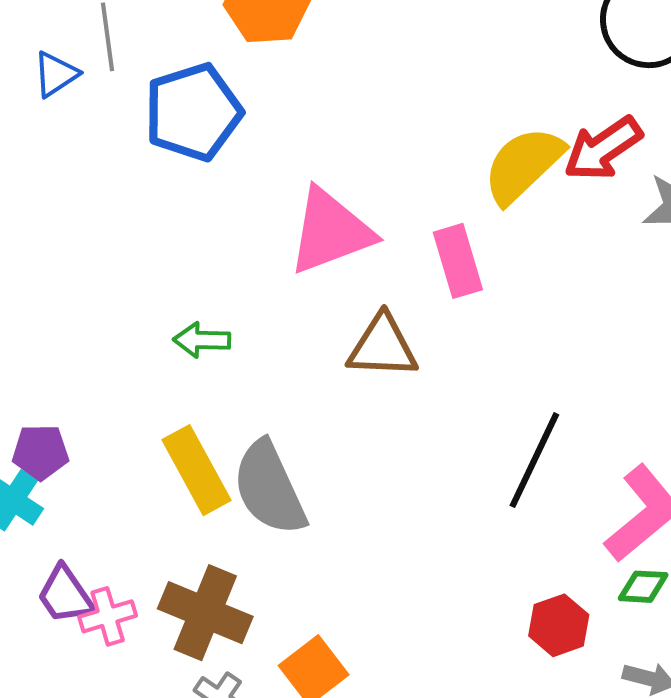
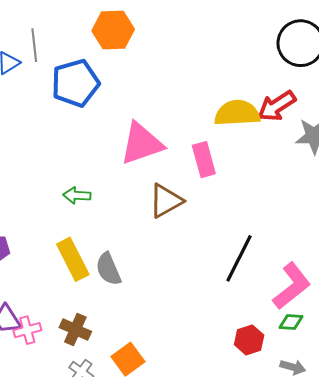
yellow semicircle: (523, 165) -> (237, 113), turned 39
brown triangle: (383, 347) -> (166, 201), turned -33
gray semicircle: (269, 488) -> (108, 269), size x0.7
brown cross: (205, 613) -> (75, 329), size x0.7

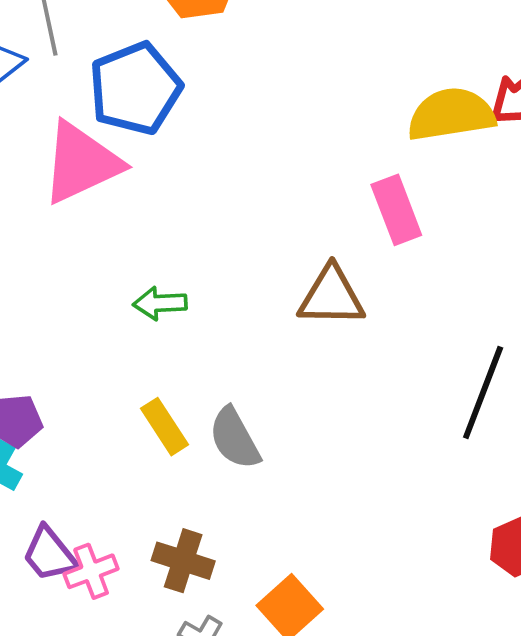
pink triangle: (142, 143) -> (81, 163), moved
brown triangle: (166, 201) -> (331, 296), turned 36
yellow rectangle: (73, 259) -> (165, 427), size x0.7

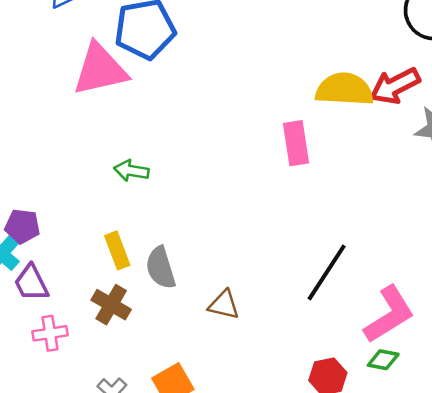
brown triangle: (331, 296) -> (224, 305), moved, size x0.7
purple trapezoid: (50, 554) -> (31, 283), moved
brown cross: (183, 561) -> (111, 305), moved

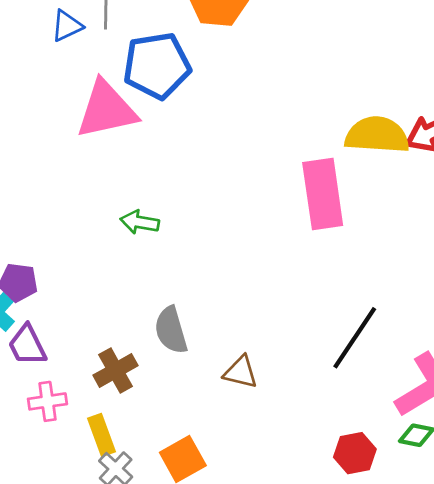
pink rectangle: (296, 143) -> (323, 194), size x1.4
yellow rectangle: (117, 250) -> (102, 435), moved
brown cross: (111, 305) -> (116, 370), turned 30

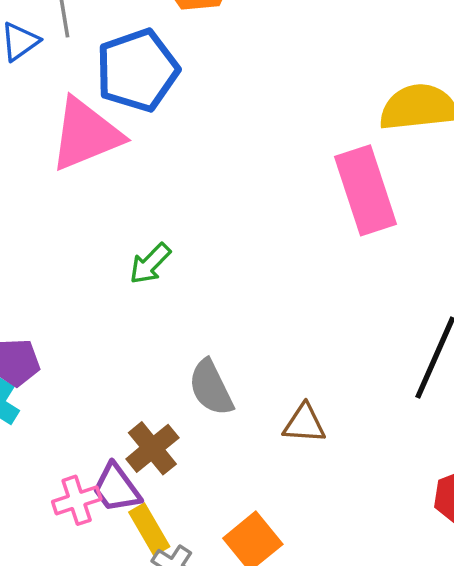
green arrow: (140, 222) -> (150, 264), turned -45
purple trapezoid: (27, 345) -> (116, 488), moved

